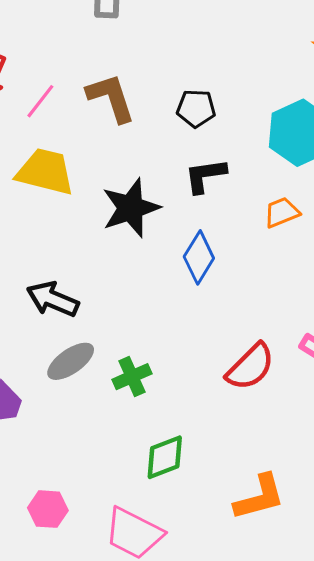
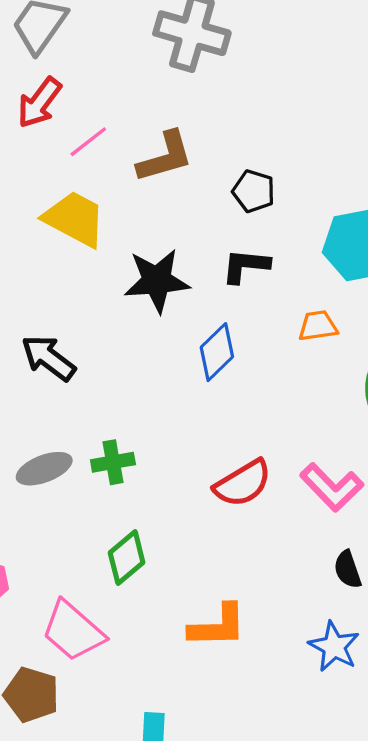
brown L-shape: (111, 98) -> (165, 157), turned 78
gray ellipse: (71, 361) -> (44, 469), moved
green diamond: (165, 457) -> (127, 558), turned -33

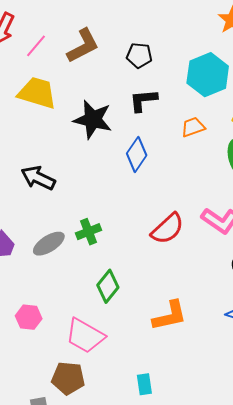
black star: (157, 281) -> (93, 120), turned 30

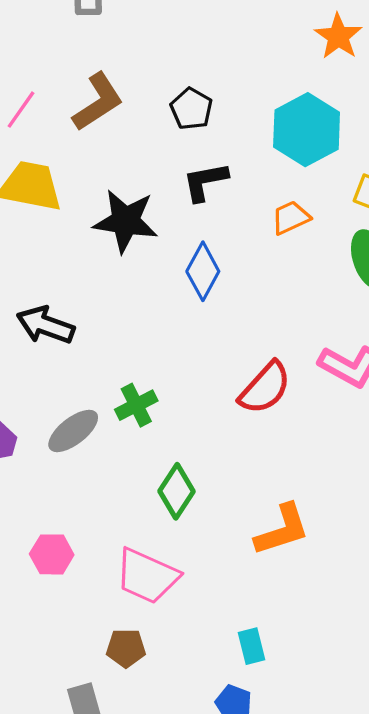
black pentagon: (139, 55) -> (191, 109), turned 30
brown pentagon: (68, 378) -> (126, 648), size x0.7

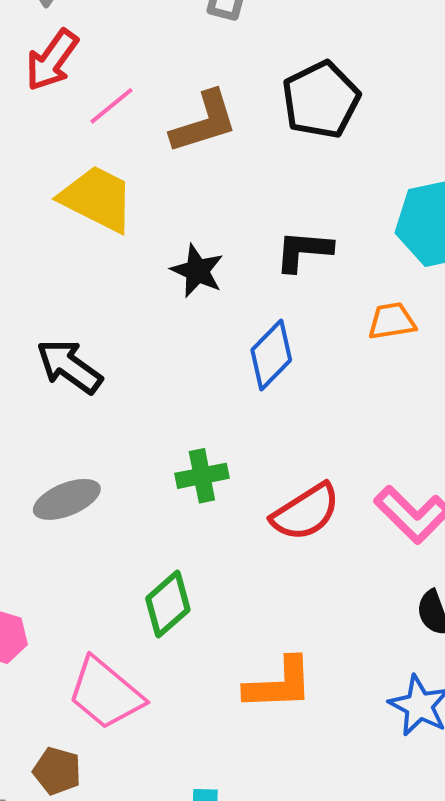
black pentagon: (191, 109) -> (321, 100), moved, size x1.5
black star: (126, 221) -> (197, 271), size x0.7
green cross: (136, 405) -> (202, 476), moved

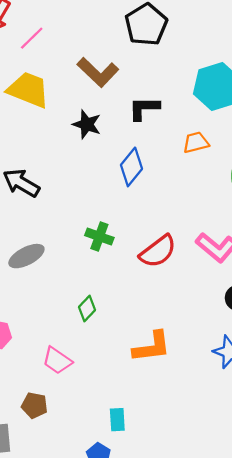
brown L-shape: (204, 122) -> (98, 72), moved, turned 66
green cross: (202, 476) -> (99, 237), turned 36
green diamond: (168, 604) -> (87, 308), size x0.7
pink trapezoid: (106, 694) -> (57, 361), size x0.7

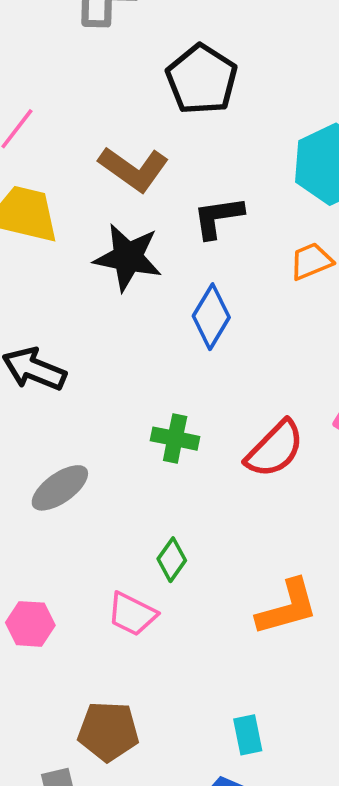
black star: (87, 124) -> (128, 257), size x1.4
pink trapezoid: (57, 361) -> (132, 614), moved
brown pentagon: (34, 405) -> (108, 731), size x1.4

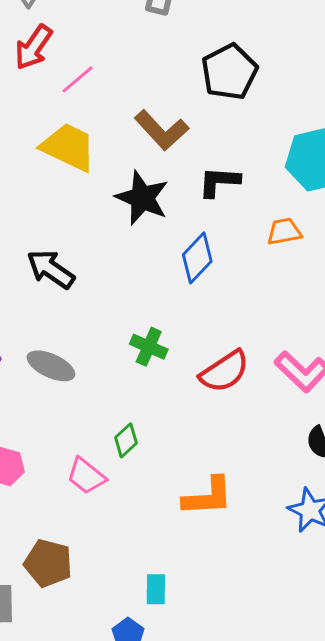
gray ellipse: (60, 488) -> (51, 366), turned 48

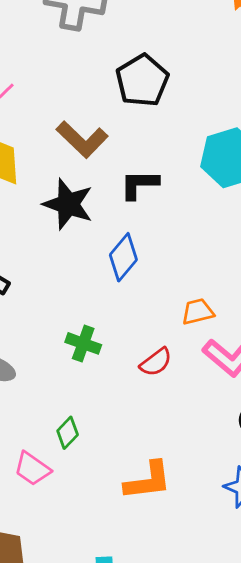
orange trapezoid: (284, 231) -> (198, 312), moved
red semicircle: (225, 371) -> (156, 362), size x0.7

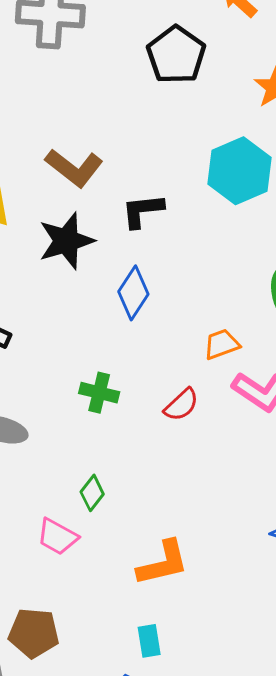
black pentagon: (142, 80) -> (176, 55), moved
black star: (68, 204) -> (66, 241), turned -30
orange L-shape: (148, 481) -> (163, 563), moved

